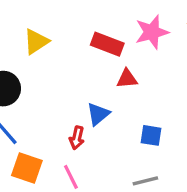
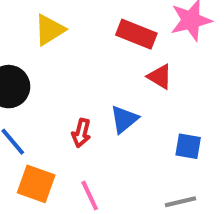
red triangle: (127, 79) -> (160, 77), turned 35
red arrow: (77, 138) -> (81, 133), moved

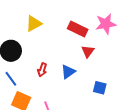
red triangle: (160, 77) -> (88, 51), turned 32
red arrow: (81, 133) -> (42, 70), moved

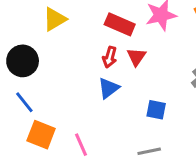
red arrow: (42, 70) -> (110, 57), moved

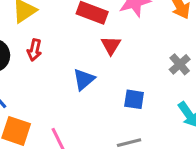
red arrow: (110, 57) -> (34, 50), moved

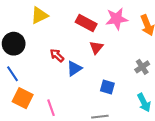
red arrow: (34, 50) -> (57, 55), moved, turned 112

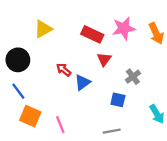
gray cross: (142, 67) -> (133, 77), moved

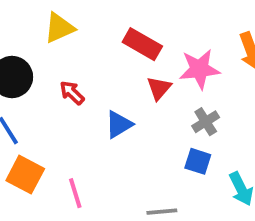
pink star: (124, 28) -> (199, 69), moved
red arrow: (64, 70) -> (72, 93), moved
blue square: (118, 100) -> (198, 161), moved

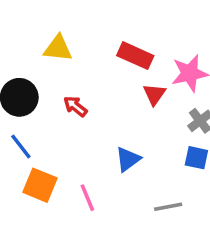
yellow triangle: (59, 28) -> (58, 48), turned 36
blue triangle: (119, 124) -> (128, 159), moved

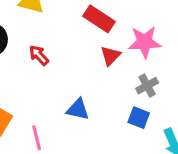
blue triangle: (128, 159) -> (78, 109), turned 40

